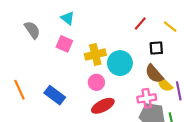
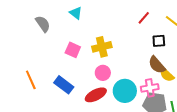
pink square: (64, 44) -> (73, 50), moved
cyan circle: (120, 63) -> (125, 91), moved
red ellipse: (103, 106) -> (96, 95), moved

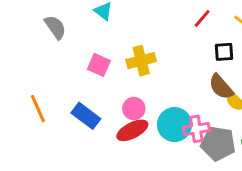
pink circle: (103, 73) -> (134, 109), moved
pink cross: (150, 88) -> (196, 129), moved

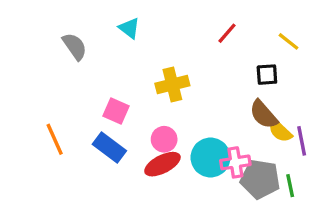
red line: (202, 18) -> (227, 33), moved
pink square: (99, 65) -> (116, 111), moved

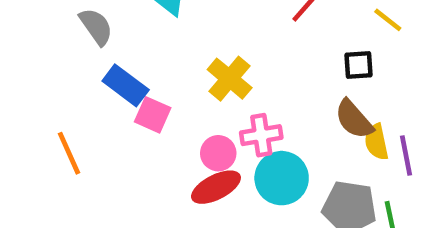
yellow cross: (172, 85) -> (230, 79), turned -36
yellow semicircle: (280, 131) -> (377, 142), turned 35
blue rectangle: (109, 148) -> (126, 85), moved
pink cross: (235, 162) -> (261, 135), moved

